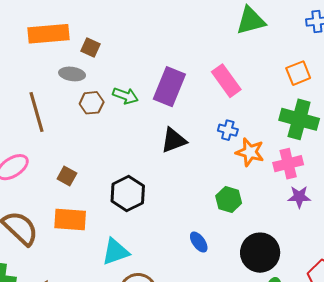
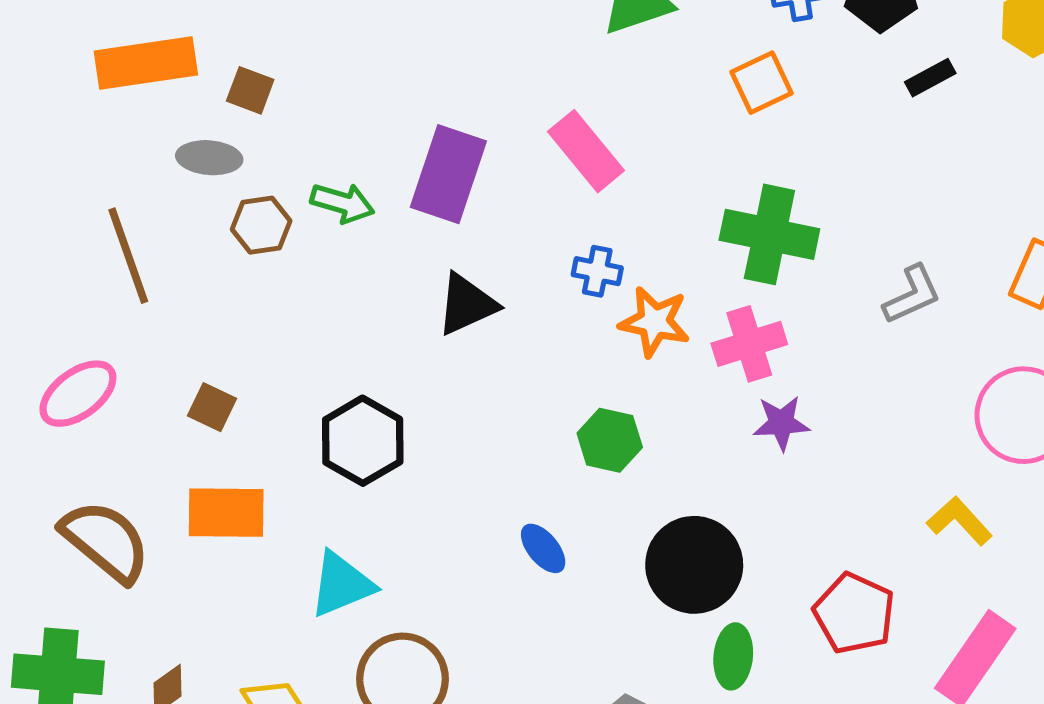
orange square: (298, 73) -> (761, 83), moved

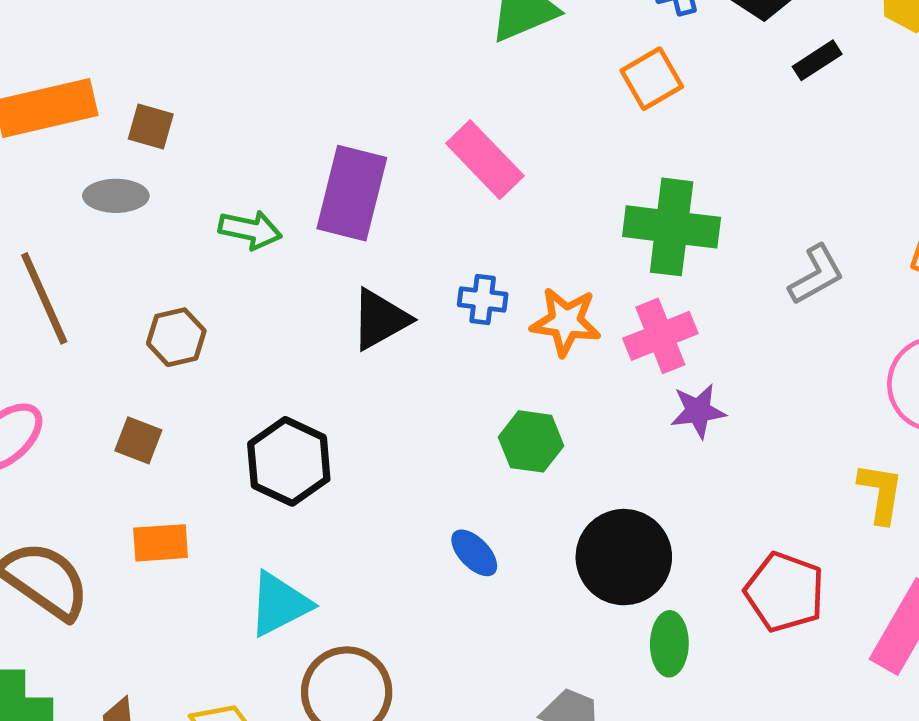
brown hexagon: (261, 225) -> (176, 337), moved
blue cross: (597, 271) -> (483, 299), moved
orange rectangle: (226, 513) -> (161, 543), size x0.7
yellow L-shape: (959, 521) -> (881, 493), turned 56

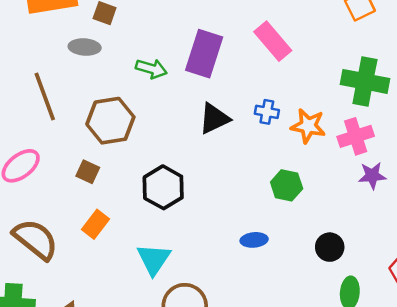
brown hexagon: (176, 337) -> (110, 121), size x1.6
orange rectangle: (161, 543) -> (96, 224), turned -52
blue ellipse: (474, 553) -> (254, 240), turned -55
black circle: (624, 557) -> (330, 247), size x0.6
cyan triangle: (279, 604) -> (154, 259), turned -33

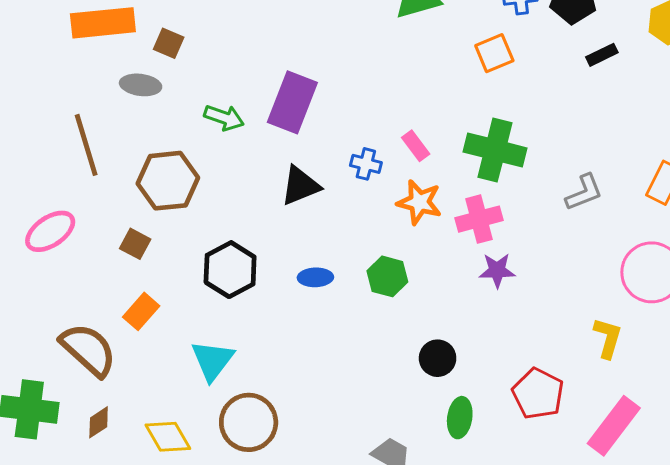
pink rectangle: (273, 41) -> (416, 146), moved, size x0.6
blue cross: (267, 112) -> (366, 164), moved
brown semicircle: (35, 239) -> (88, 350), moved
blue ellipse: (254, 240) -> (315, 277), moved

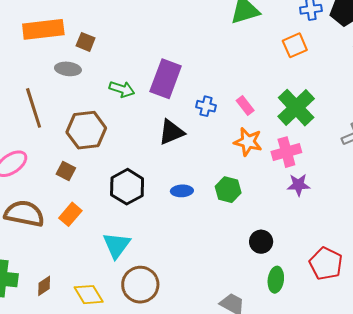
green cross: (495, 150) -> (296, 108), turned 33
blue cross: (366, 164) -> (206, 106), moved
brown semicircle: (88, 350) -> (24, 214), moved, turned -30

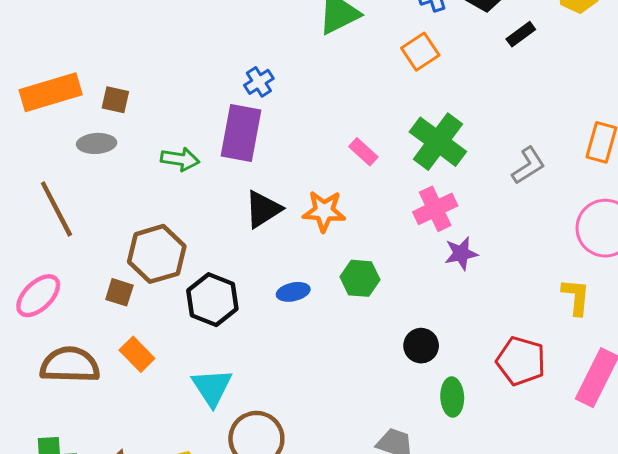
blue cross: (206, 106) -> (259, 82), moved, turned -36
brown hexagon: (86, 130) -> (157, 254), moved
orange star: (248, 142) -> (324, 211), moved
orange rectangle: (70, 214) -> (137, 354), turned -75

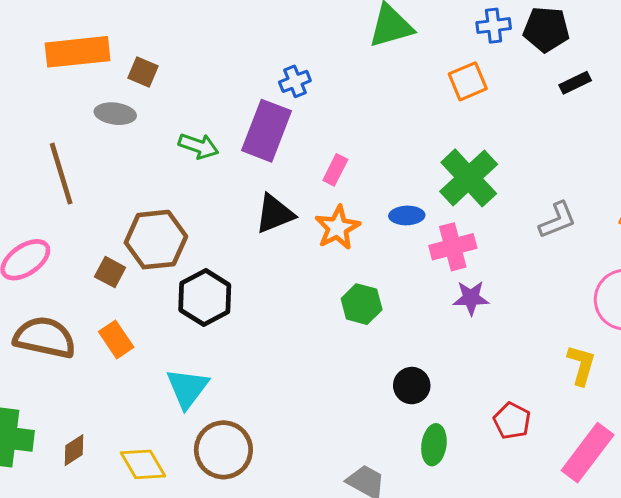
pink rectangle: (363, 152) -> (335, 170), moved, turned 64
orange star: (324, 211) -> (337, 228), turned 30
blue ellipse: (293, 292) -> (407, 215), moved
red pentagon: (521, 361) -> (512, 421), size x0.7

